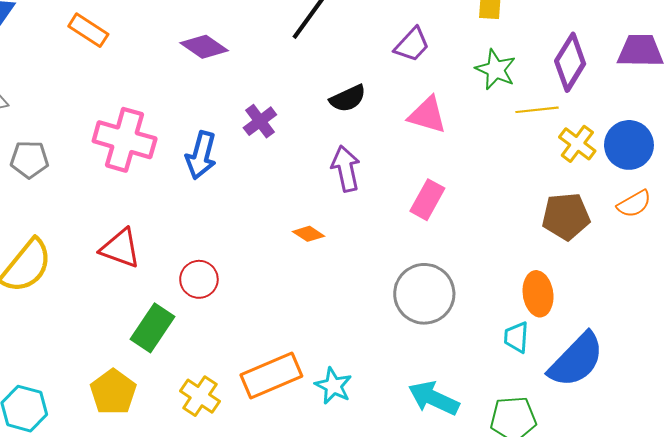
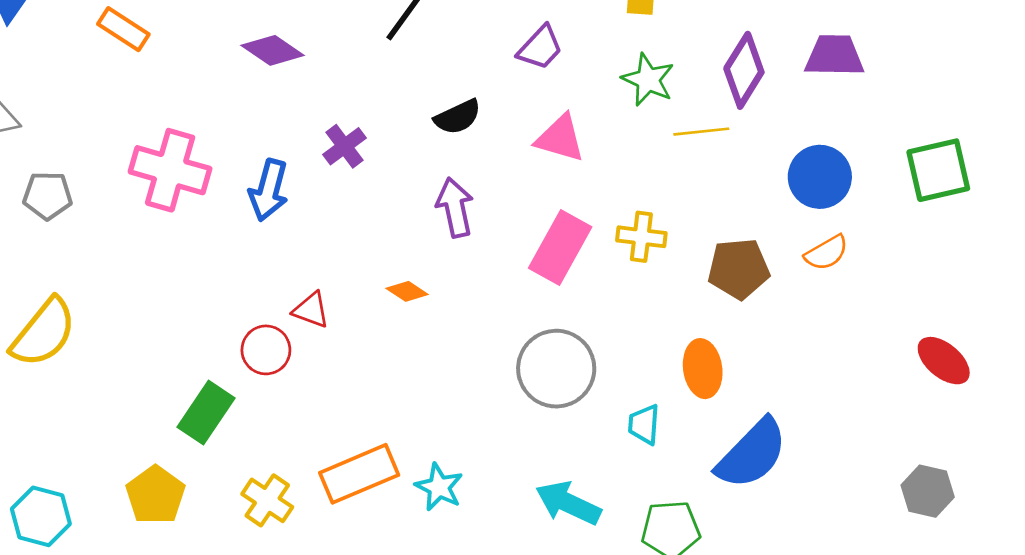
yellow cross: (577, 144) -> (641, 237), moved, turned -30
pink rectangle: (427, 200) -> (560, 247), size x1.4
red triangle: (120, 248) -> (311, 310), moved, size x0.7
cyan trapezoid: (516, 337) -> (644, 425), moved

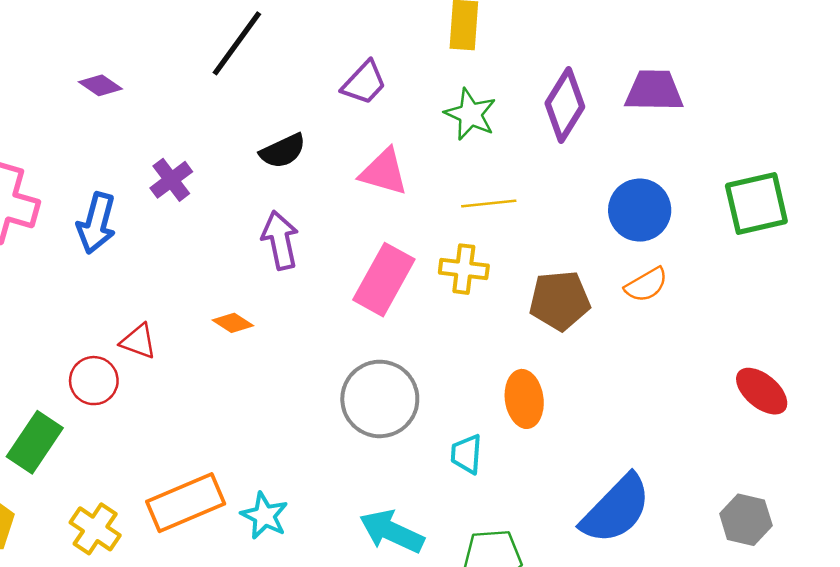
purple diamond: (273, 50) -> (100, 85), size x0.7
yellow line: (701, 132) -> (489, 203), moved
blue semicircle: (752, 454) -> (616, 509), moved

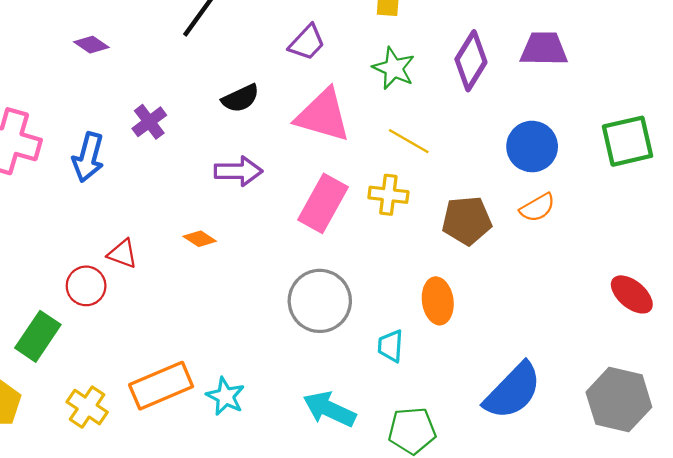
pink triangle: (384, 172) -> (323, 115), size x1.4
yellow line: (489, 203) -> (409, 141), turned 36
purple arrow: (280, 240) -> (238, 171), turned 102
gray hexagon: (746, 520) -> (619, 400), size x1.5

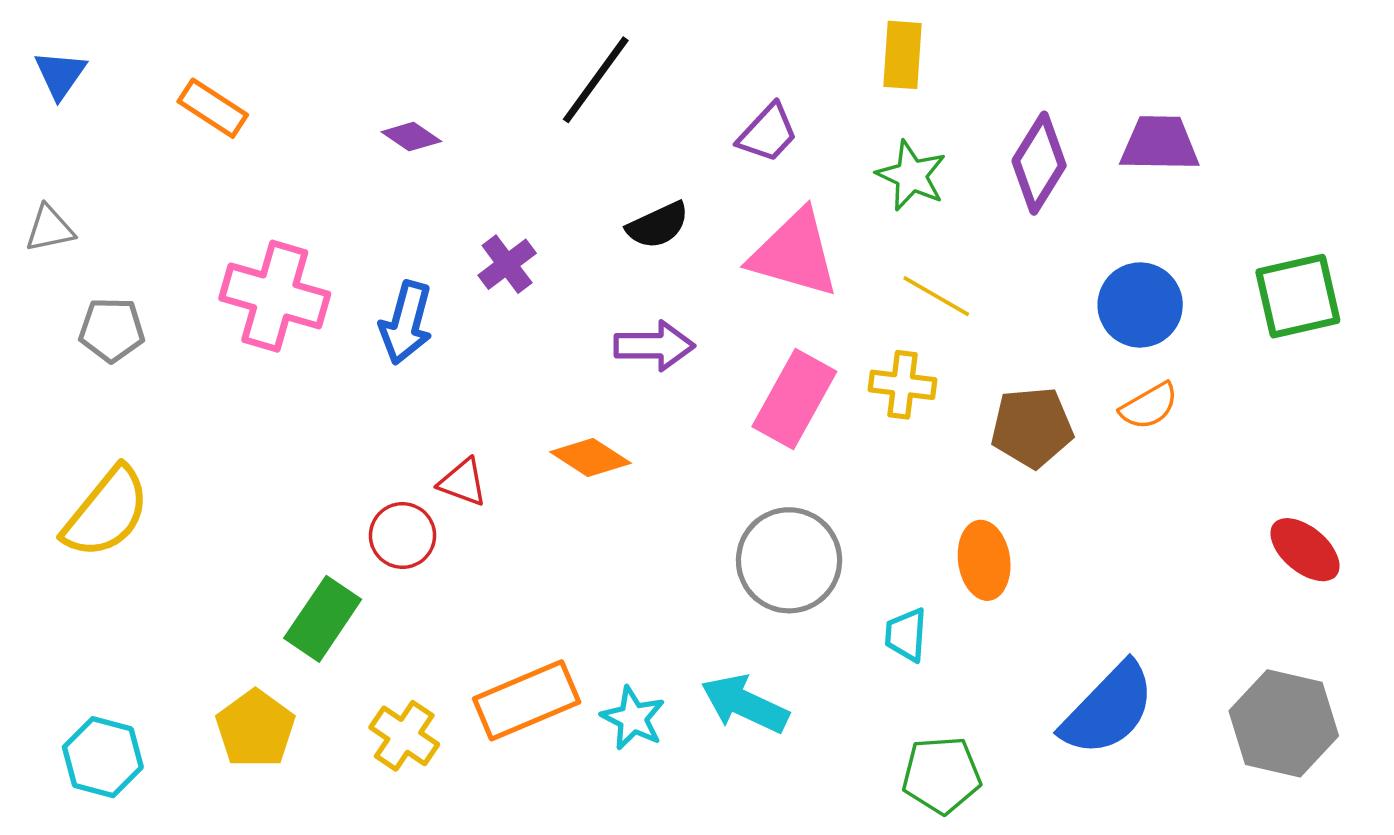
orange diamond: (200, 239) -> (590, 457), size x1.4
cyan arrow: (329, 409) -> (745, 704), moved

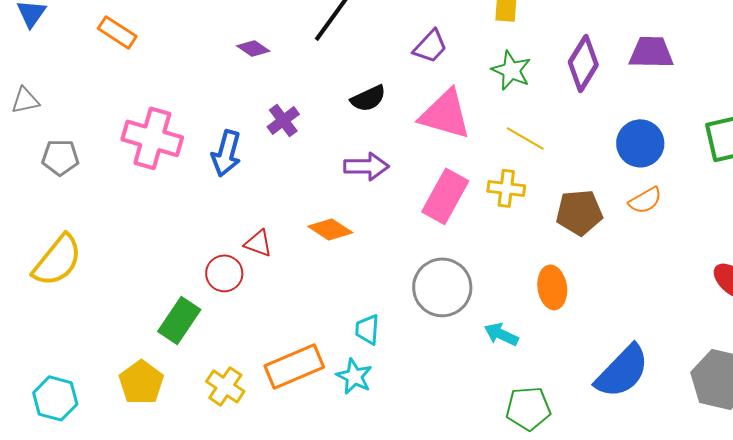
purple diamond: (411, 137) -> (253, 48), moved
cyan trapezoid: (906, 635) -> (367, 329), moved
cyan arrow: (745, 704) -> (501, 334), moved, size x0.7

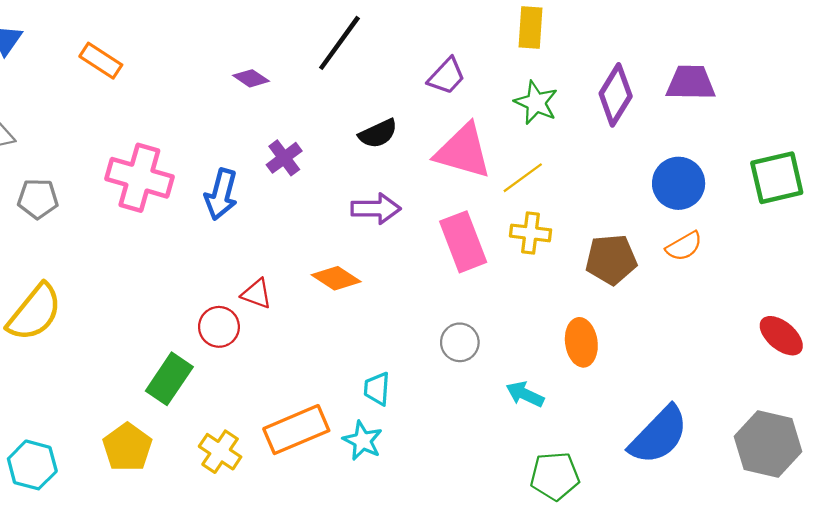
yellow line: (525, 138) -> (523, 178), moved, turned -66
pink rectangle: (445, 196) -> (463, 242), turned -50
gray circle: (442, 287) -> (460, 342), size x0.6

